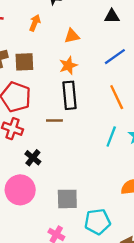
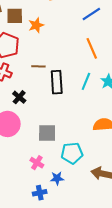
orange star: (68, 65) -> (36, 25), moved
black rectangle: (70, 95) -> (57, 82), moved

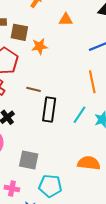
pink cross: (37, 163) -> (12, 189), turned -32

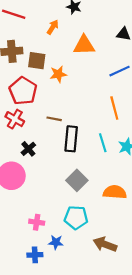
orange triangle: (66, 20) -> (84, 45), size x1.5
cyan line: (79, 115) -> (103, 143), turned -48
gray square: (29, 160) -> (77, 180), moved, turned 36

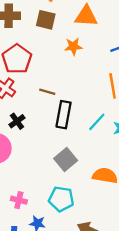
brown square: (37, 61) -> (46, 20), moved
orange star: (58, 74) -> (73, 46), moved
cyan line: (103, 143) -> (97, 122), turned 54

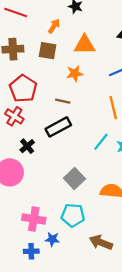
brown line: (47, 92) -> (63, 101), moved
black rectangle: (64, 115) -> (58, 127), moved, turned 55
pink cross: (19, 200) -> (34, 219), size x1.5

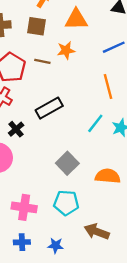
brown line: (63, 101) -> (42, 61), moved
blue star: (52, 239) -> (56, 246), moved

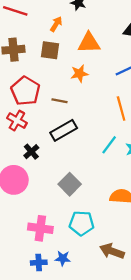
brown line: (42, 61) -> (60, 101), moved
gray square: (67, 163) -> (70, 184), moved
blue star: (56, 246) -> (63, 258), moved

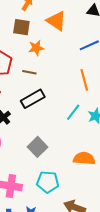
orange triangle: (89, 43) -> (56, 21), turned 35
orange star: (79, 74) -> (36, 48), moved

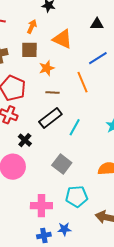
brown line: (29, 72) -> (53, 93), moved
orange line: (84, 80) -> (83, 82), moved
cyan line: (73, 112) -> (75, 127), moved

